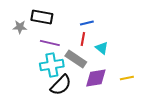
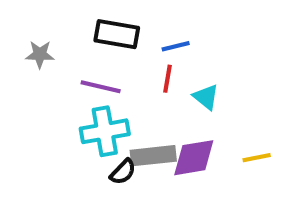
black rectangle: (42, 17) -> (117, 34), moved
gray rectangle: (76, 59) -> (153, 156), moved, turned -40
black semicircle: (61, 85) -> (123, 172), size x0.6

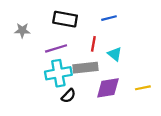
blue line: (176, 46) -> (109, 18), moved
purple line: (101, 87) -> (56, 48), turned -30
gray rectangle: (153, 156) -> (85, 68), moved

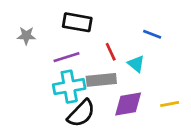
blue line: (109, 18) -> (152, 34), moved, turned 35
red line: (93, 44) -> (111, 52), turned -35
black semicircle: (68, 96) -> (81, 113), size x1.6

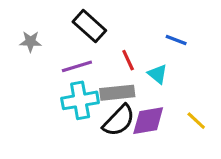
black rectangle: (77, 22) -> (89, 26), turned 32
yellow line: (170, 104) -> (196, 121), turned 54
black semicircle: (81, 113) -> (119, 121), moved

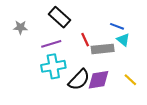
cyan triangle: (158, 74) -> (123, 40), moved
gray rectangle: (117, 93) -> (103, 49), moved

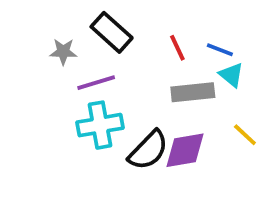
gray star: (20, 27) -> (63, 52), moved
red line: (85, 40) -> (177, 48), moved
yellow line: (130, 80) -> (245, 135), moved

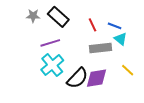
gray star: (63, 52) -> (33, 16), moved
cyan cross: (100, 125) -> (52, 65), turned -30

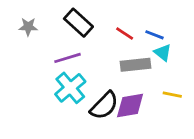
gray star: (33, 16) -> (28, 27), moved
red line: (92, 25) -> (125, 33), turned -32
yellow line: (128, 70) -> (172, 95), turned -32

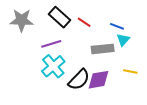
gray star: (28, 27) -> (22, 20), size x1.6
red line: (125, 33) -> (84, 22), moved
cyan triangle: (163, 53) -> (123, 40), turned 32

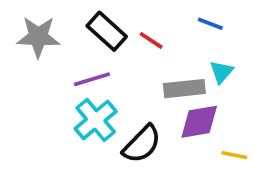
blue line: (117, 26) -> (210, 24), moved
yellow line: (130, 71) -> (234, 155), moved
purple diamond: (98, 80) -> (199, 122), moved

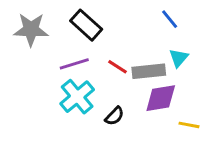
blue line: (210, 24) -> (170, 19), turned 30
red line: (151, 40) -> (117, 67), moved
black semicircle: (142, 144) -> (114, 116), size x0.6

